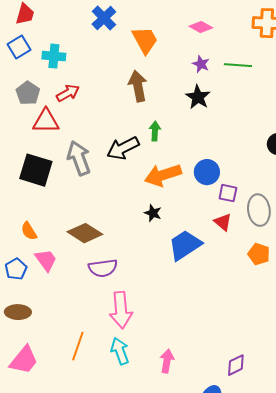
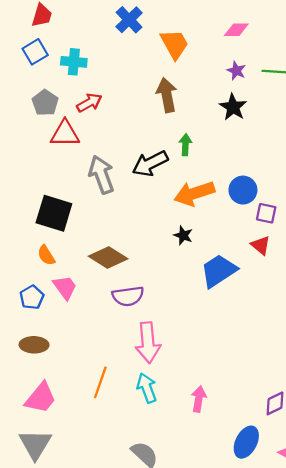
pink diamond: (201, 27) -> (236, 30), turned -30
black square: (36, 170) -> (54, 213), moved

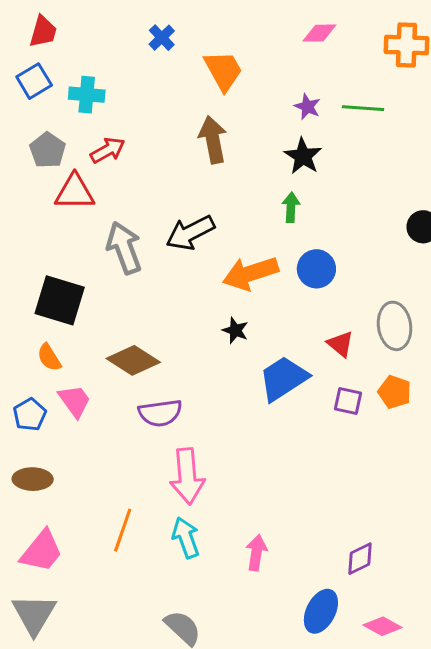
blue cross: (129, 20) -> (162, 38), size x0.7
pink diamond: (236, 30) -> (319, 33), moved
green arrow: (185, 145) -> (291, 207), moved
purple square: (266, 213) -> (348, 401), moved

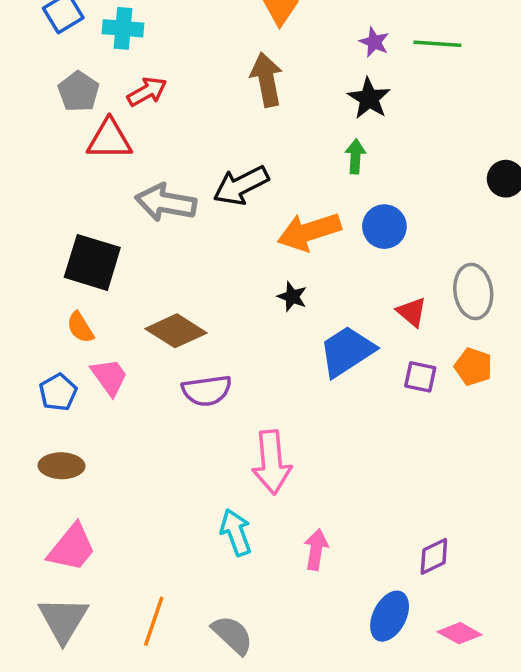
gray arrow: (124, 248) -> (166, 203), turned -60
pink arrow: (187, 476) -> (272, 462), moved
orange line: (123, 530) -> (154, 621), moved

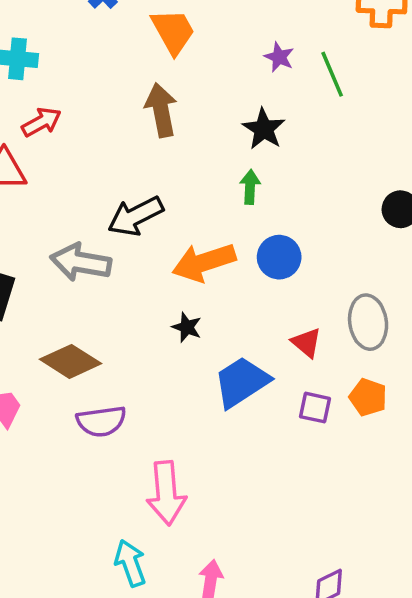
purple star: (374, 42) -> (279, 57), moved
green line: (437, 44) -> (332, 74), turned 63
gray arrow: (166, 203) -> (81, 262), moved

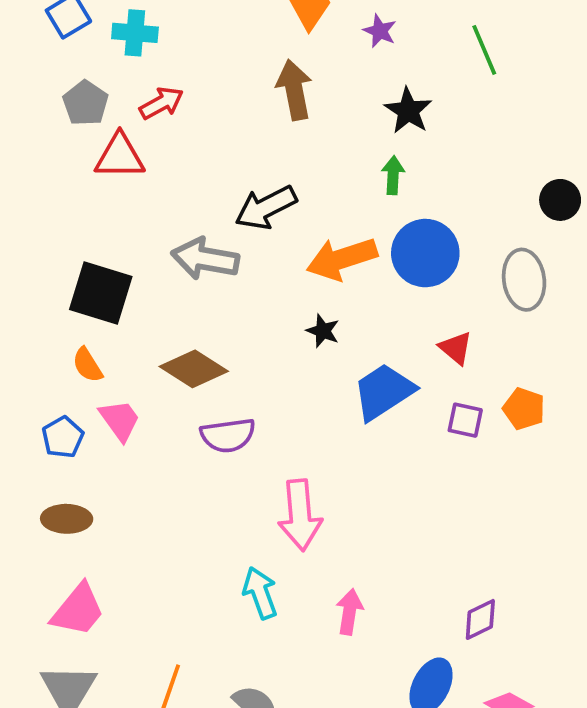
purple star: (279, 57) -> (380, 31), moved
blue circle: (279, 257) -> (425, 253), size x1.4
gray ellipse: (368, 322) -> (524, 280), moved

